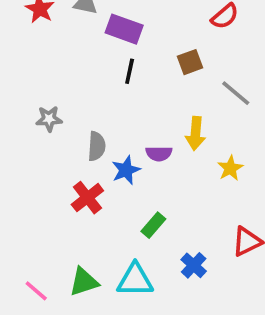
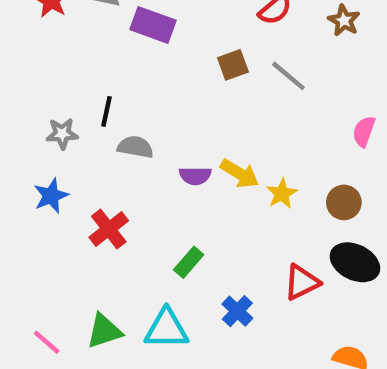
black line: (130, 71) -> (106, 111), moved
gray line: (236, 93) -> (288, 76), moved
yellow arrow: (195, 133) -> (240, 174), moved, turned -64
gray semicircle: (97, 146) -> (135, 147), moved, turned -84
blue star: (126, 170) -> (51, 196), moved

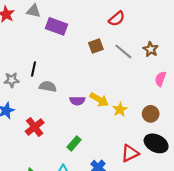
brown star: (344, 20) -> (151, 49), moved

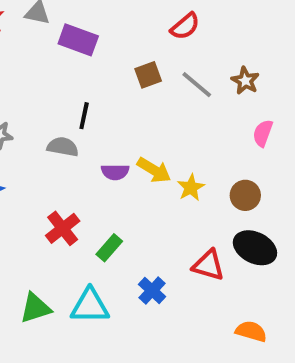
black line: (34, 69) -> (84, 116), moved
red cross: (35, 127) -> (63, 228), moved
red triangle: (130, 153) -> (208, 265), turned 42

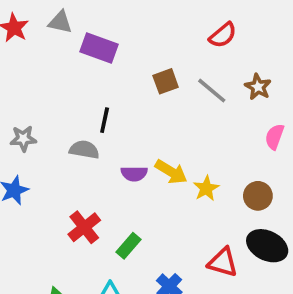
red semicircle: (185, 26) -> (223, 35), moved

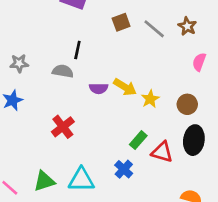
green rectangle: (129, 246) -> (138, 140), moved
black ellipse: (267, 246) -> (194, 140), turned 72

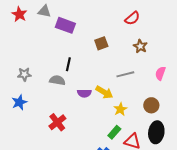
brown star: (187, 26) -> (140, 46), moved
gray line: (154, 29) -> (125, 74), moved, turned -54
yellow star: (150, 99) -> (120, 109), moved

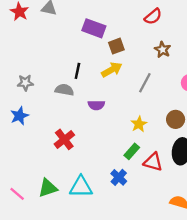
purple rectangle: (65, 25) -> (94, 28), moved
gray line: (125, 74) -> (145, 83), turned -48
yellow arrow: (104, 92) -> (112, 70), moved, turned -60

